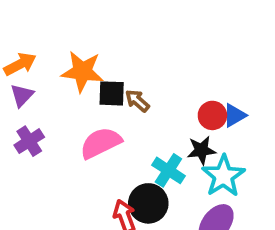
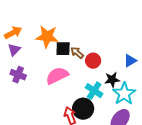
red circle: (212, 115) -> (93, 61), moved
purple cross: (29, 141) -> (18, 75), turned -35

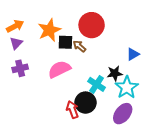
orange star: (47, 37) -> (49, 30), turned -30
red circle: (93, 61) -> (92, 25), moved, size x1.6
purple cross: (18, 75) -> (20, 68), turned -35

